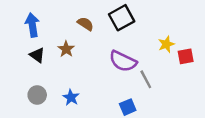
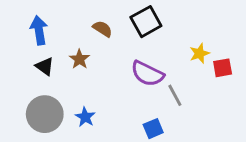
gray circle: (37, 95) -> (45, 114), size x1.6

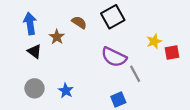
brown star: (79, 59) -> (57, 37), moved
gray circle: (45, 114) -> (34, 88), size x0.7

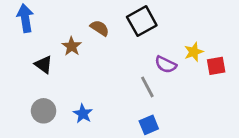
blue arrow: (30, 23) -> (25, 18), moved
purple semicircle: (114, 57) -> (166, 65), moved, size x0.7
gray line: (135, 74) -> (147, 87), moved

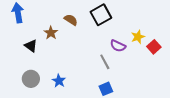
red square: (216, 66) -> (154, 47), turned -32

